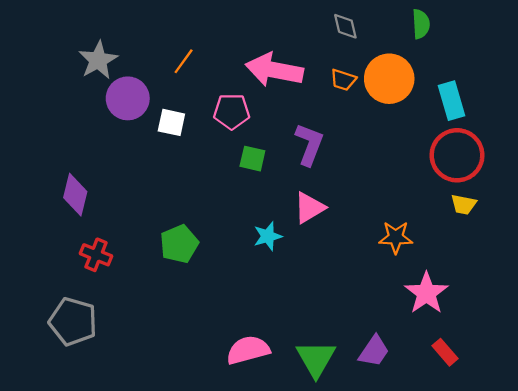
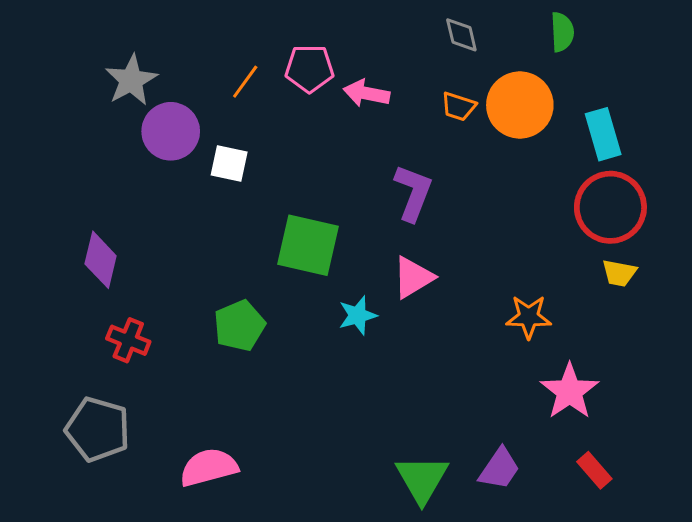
pink arrow: (274, 70) -> (366, 93), size x0.6
pink pentagon: (232, 112) -> (309, 68), moved
green square: (252, 159) -> (308, 245), moved, size x1.8
pink semicircle: (248, 350) -> (209, 467), moved

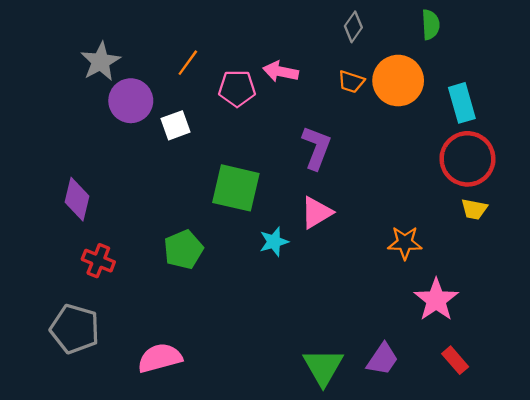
gray diamond: (461, 35) -> (353, 27), turned 48
pink pentagon: (309, 68) -> (237, 88), moved
white square: (229, 163) -> (176, 125), turned -32

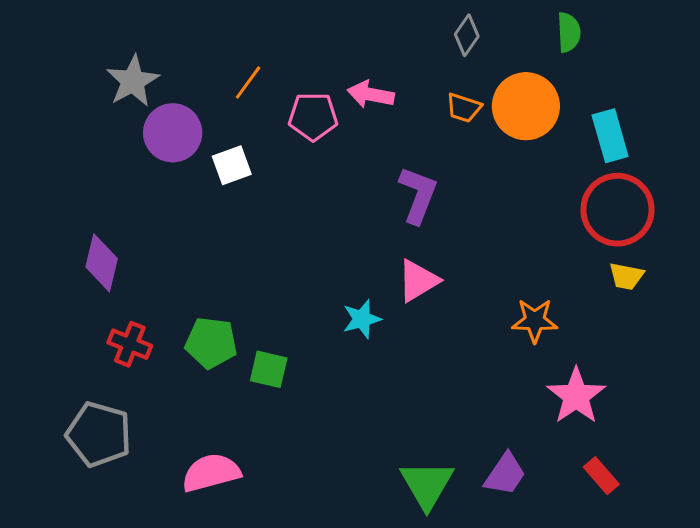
green square: (236, 188) -> (269, 369), moved, size x0.6
green pentagon: (183, 249) -> (211, 343), moved, turned 30

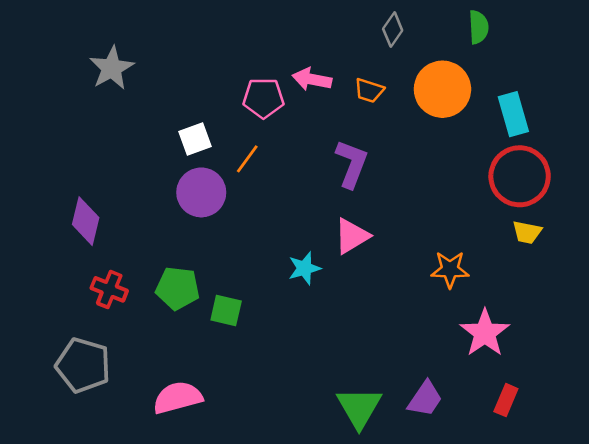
orange line: (248, 83) -> (247, 159), moved
orange trapezoid: (464, 108) -> (369, 90), moved
purple circle: (173, 133) -> (201, 192), moved
red rectangle: (601, 476) -> (506, 400), turned 64

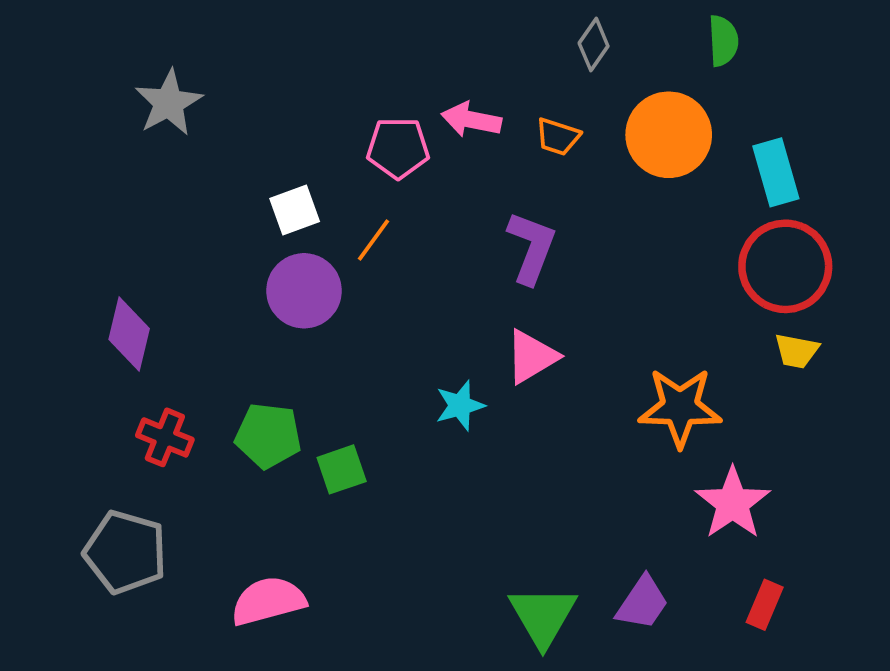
orange star: (450, 270) -> (680, 407), size x1.4
green square: (226, 311) -> (342, 469), turned -32

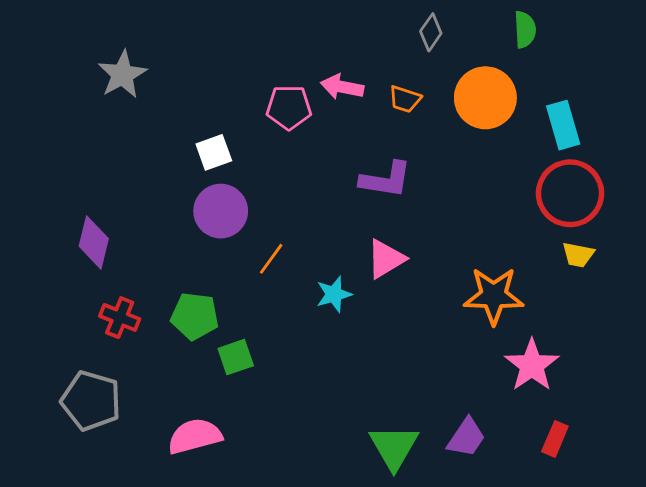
orange line: (374, 240) -> (271, 259), moved
purple L-shape: (531, 248) -> (386, 180), turned 78
green square: (342, 469) -> (236, 357), moved

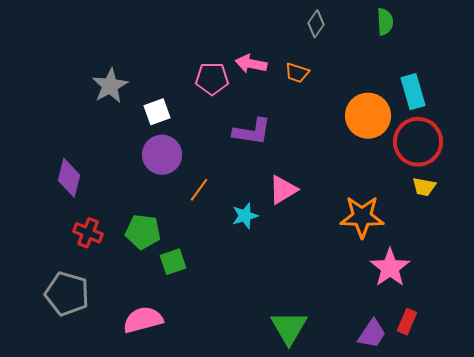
gray star: (122, 75) -> (110, 86), moved
orange circle: (485, 98) -> (368, 116), moved
purple L-shape: (386, 180) -> (252, 132), moved
purple trapezoid: (466, 438) -> (372, 334), moved

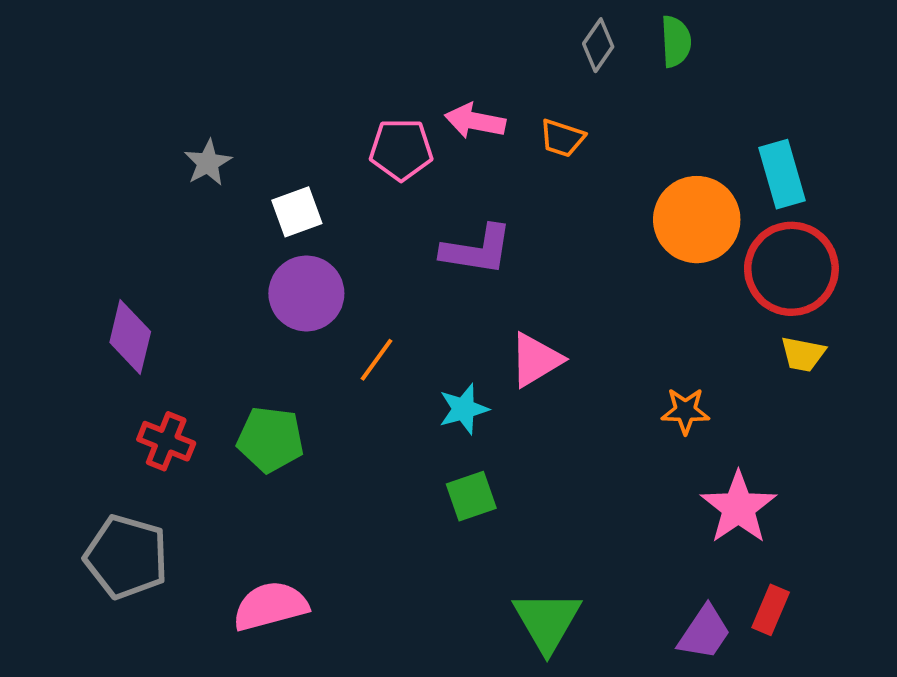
green semicircle: (385, 22) -> (676, 41), moved
gray star: (110, 86) -> (208, 163), size x0.7
orange star: (362, 217) -> (685, 411), size x0.6
green square: (173, 262) -> (471, 496), moved

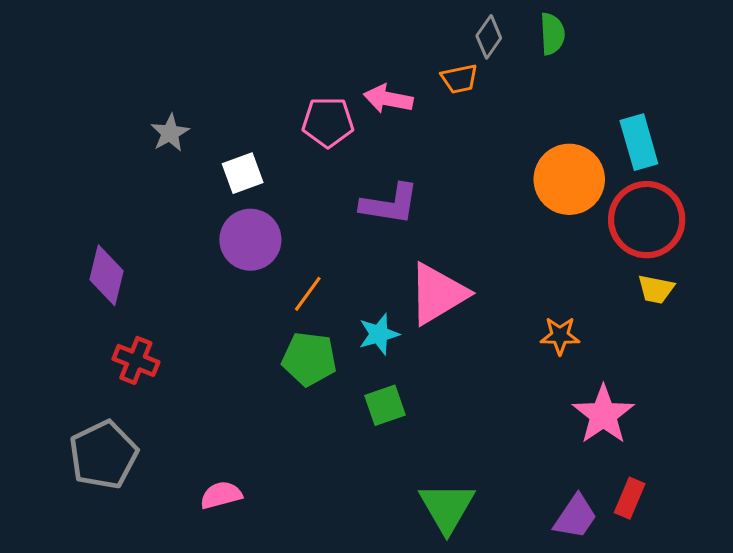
orange trapezoid: (562, 138) -> (459, 79), moved, turned -30
pink triangle: (536, 360) -> (438, 294), size x1.4
green pentagon: (270, 439) -> (309, 359), moved
gray pentagon: (126, 557) -> (103, 455), turned 30
pink semicircle: (270, 606) -> (221, 495), size x0.7

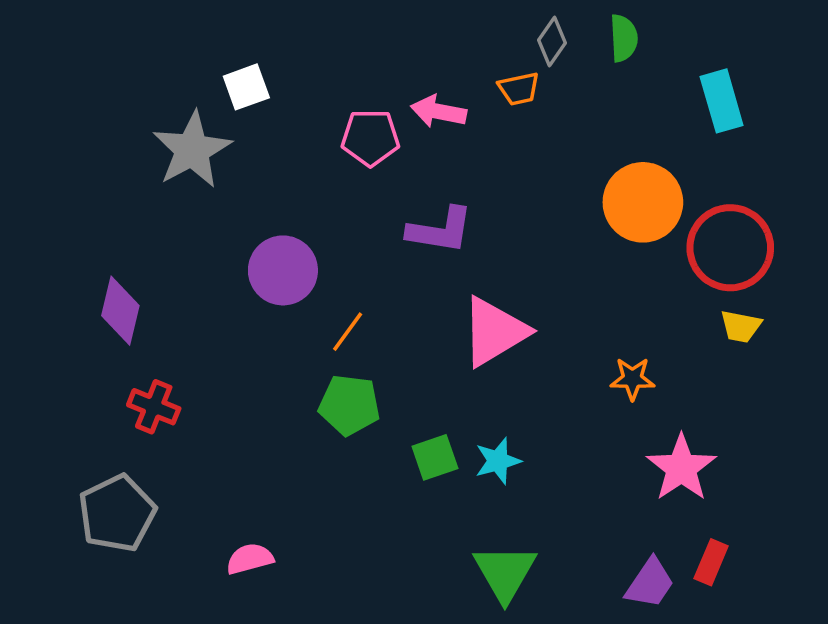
gray star: (170, 133) -> (192, 150), size x1.8
cyan rectangle: (639, 142) -> (722, 101), moved
white square: (243, 173) -> (246, 87), moved
cyan star: (379, 334) -> (498, 461), moved

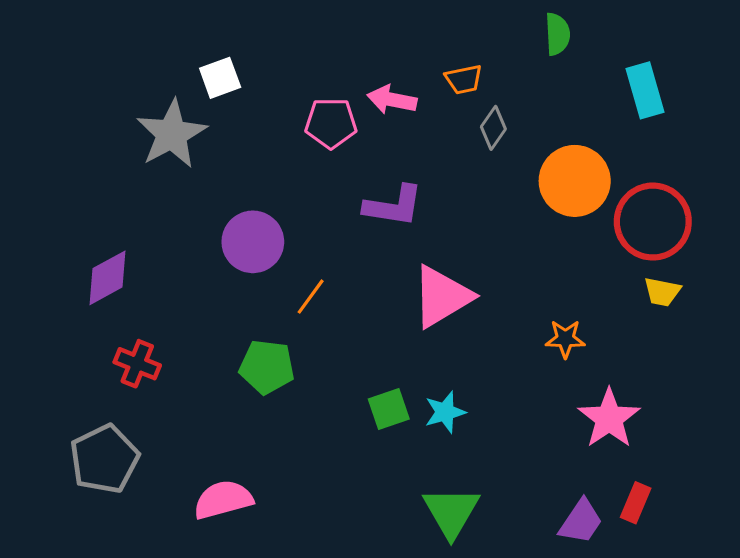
gray diamond: (552, 42) -> (493, 128), moved
purple diamond: (120, 311) -> (108, 278), turned 48
green pentagon: (349, 405) -> (267, 367), moved
pink semicircle: (250, 559) -> (223, 500), size x1.4

